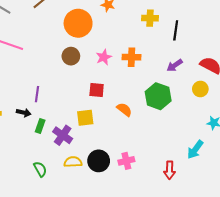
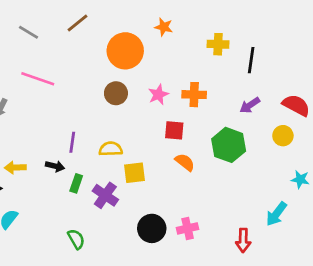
red square: (97, 90) -> (174, 130), moved
yellow semicircle: (73, 162) -> (111, 149), moved

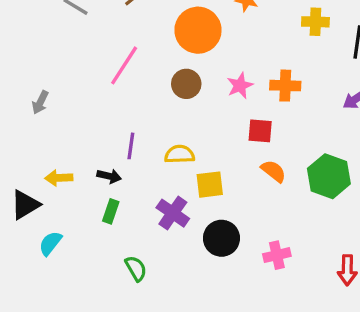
pink line: (38, 79) -> (124, 65), moved, turned -76
green hexagon: (229, 145) -> (329, 176), moved
green rectangle: (76, 183) -> (111, 211), moved
black circle: (152, 228) -> (221, 238), moved

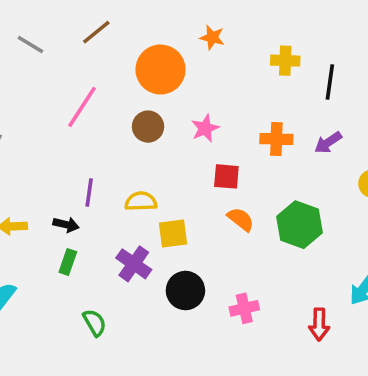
orange cross: (285, 86) -> (276, 139), moved

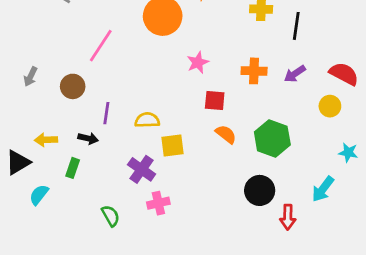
brown circle: (148, 127) -> (73, 86), moved
green rectangle: (68, 262) -> (73, 168), moved
black circle: (185, 291) -> (260, 190), moved
pink cross: (244, 308) -> (158, 203), moved

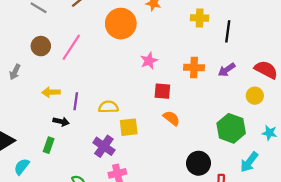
brown circle: (73, 86) -> (41, 46), moved
green hexagon: (272, 138) -> (231, 128), moved
yellow arrow: (46, 140) -> (51, 92), moved

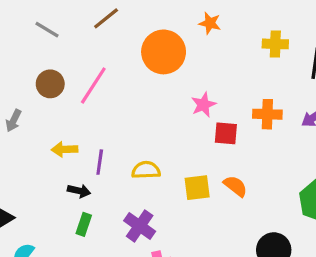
red square: (162, 91) -> (226, 133), moved
yellow square: (129, 127) -> (197, 188), moved
green rectangle: (49, 145) -> (84, 224), moved

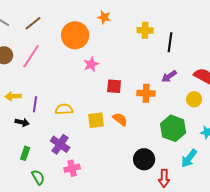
brown line: (106, 18) -> (33, 23), moved
pink star: (203, 105) -> (91, 64), moved
orange cross: (267, 114) -> (146, 93), moved
green rectangle: (84, 224) -> (25, 153), moved

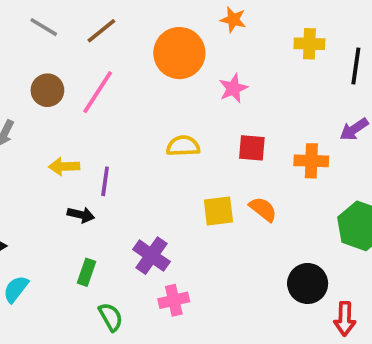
pink star: (91, 64) -> (233, 88), moved
yellow semicircle: (64, 109) -> (183, 146), moved

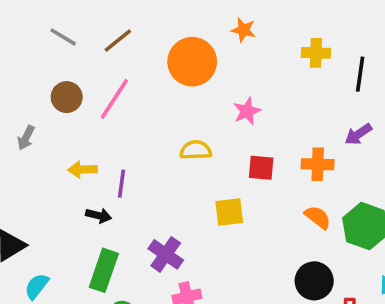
pink star: (233, 88) -> (247, 111), moved
red square: (252, 148) -> (261, 168), moved
orange semicircle: (263, 209) -> (318, 217), moved
green rectangle: (86, 272) -> (104, 270), size x1.6

